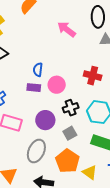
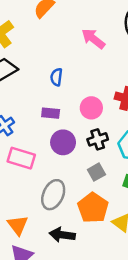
blue semicircle: (38, 70) -> (56, 77), moved
pink circle: (57, 85) -> (91, 108), moved
purple circle: (45, 120) -> (63, 142), moved

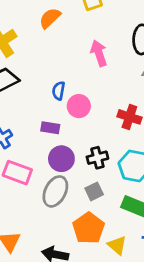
pink arrow: (93, 39) -> (99, 53), turned 30
pink circle: (91, 108) -> (79, 106), moved
gray ellipse: (53, 195) -> (55, 191), moved

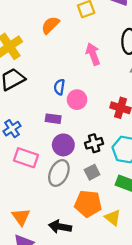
orange pentagon: (89, 228) -> (88, 204), turned -30

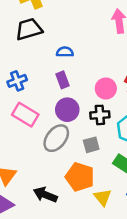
blue semicircle: (59, 87) -> (65, 52), moved, turned 70
pink circle: (77, 100) -> (106, 89), moved
purple rectangle: (53, 119) -> (62, 80), turned 49

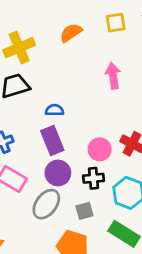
purple rectangle: (62, 80) -> (52, 141), size x1.5

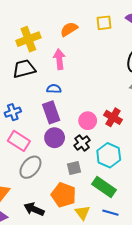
pink arrow: (113, 76) -> (59, 59), moved
black cross: (94, 178) -> (82, 143), turned -35
gray ellipse: (46, 204) -> (30, 167), moved

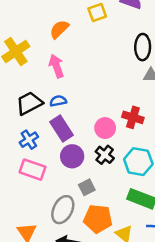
black trapezoid: (24, 69) -> (29, 103), moved
blue cross: (13, 112) -> (29, 140), moved
gray ellipse: (30, 167) -> (63, 210), moved
gray square: (74, 168) -> (87, 187), moved

